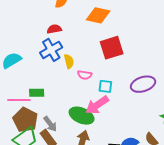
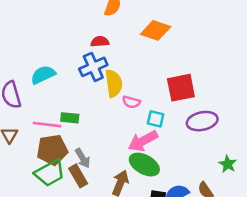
red square: (112, 48) -> (181, 88), moved
yellow semicircle: (69, 61) -> (114, 83), size x1.5
green ellipse: (82, 116) -> (144, 165), moved
brown pentagon: (25, 120) -> (52, 150), turned 30

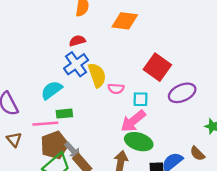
cyan semicircle: (43, 75) -> (52, 90), moved
red square: (181, 88) -> (157, 67), turned -32
gray arrow: (83, 158) -> (73, 150), moved

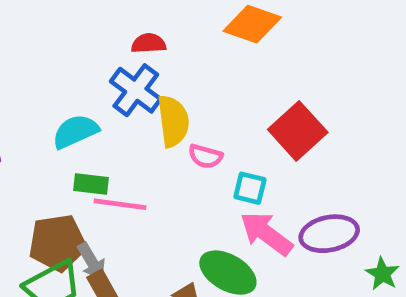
blue cross: (76, 64) -> (136, 90), turned -30
purple ellipse: (182, 93) -> (329, 234), moved
pink arrow: (133, 121) -> (266, 234), moved, turned 64
pink line: (45, 124) -> (120, 204), moved

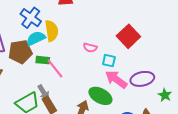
blue cross: (136, 90) -> (31, 18), moved
yellow semicircle: (173, 121) -> (52, 31), moved
pink line: (120, 204) -> (55, 68), turned 45
brown pentagon: (57, 243) -> (20, 52), moved

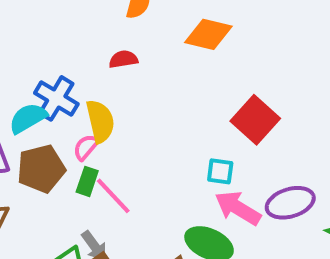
cyan semicircle: (36, 38) -> (28, 118), moved
pink semicircle: (90, 48) -> (86, 147), moved, turned 120
green rectangle: (43, 60) -> (87, 181), turned -72

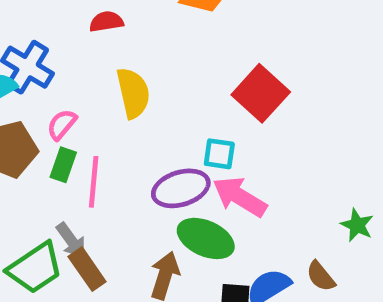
yellow semicircle: (100, 121) -> (133, 93), moved
pink line: (113, 196) -> (94, 182), turned 48
purple ellipse: (290, 203) -> (181, 188), moved

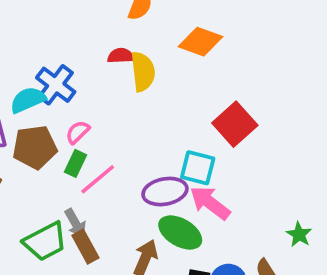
yellow semicircle: (133, 93) -> (143, 72), moved
cyan square: (219, 154) -> (198, 168), size x1.4
pink line: (94, 182) -> (98, 179), turned 39

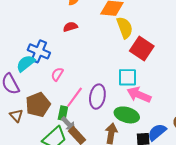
yellow semicircle: (143, 72) -> (125, 28), moved
brown pentagon: (35, 147) -> (38, 105), moved
green rectangle: (76, 163) -> (63, 113), moved
purple ellipse: (165, 192) -> (97, 97), moved, turned -55

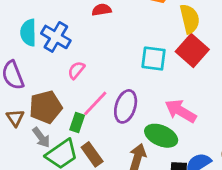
yellow semicircle: (125, 28) -> (190, 19), moved
cyan semicircle: (26, 63) -> (28, 33), moved, turned -60
cyan square: (127, 77) -> (154, 58), moved
gray arrow: (68, 124) -> (41, 137), moved

